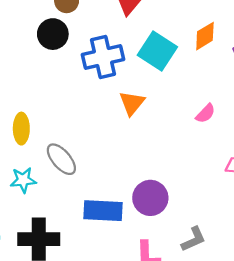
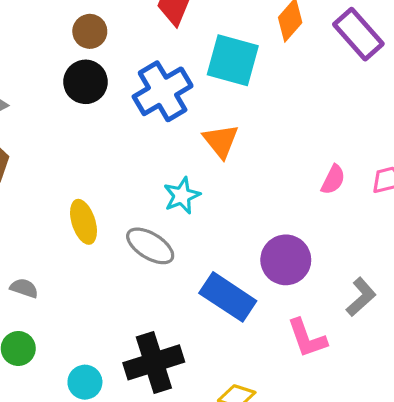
pink semicircle: (205, 113) -> (333, 180), moved
cyan star: (23, 180) -> (182, 196), moved
blue rectangle: (103, 211) -> (228, 297), turned 48

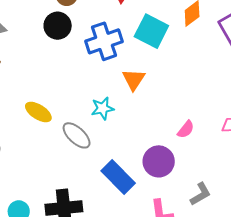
pink semicircle: (333, 180) -> (186, 129), moved
yellow ellipse: (84, 222) -> (38, 112), turned -52

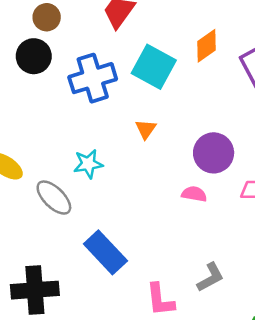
orange triangle: (134, 79) -> (146, 129), moved, size x0.7
pink semicircle: (186, 129) -> (194, 194), turned -120
purple circle: (159, 161) -> (214, 153), moved

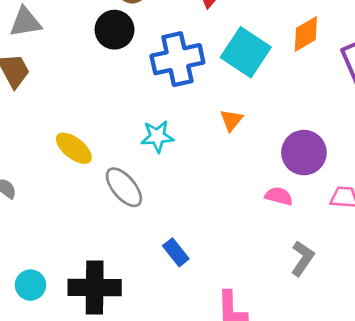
cyan star: (88, 164) -> (157, 136), moved
blue rectangle: (105, 252) -> (176, 252), size x0.6
gray L-shape: (210, 277) -> (302, 258), moved, turned -32

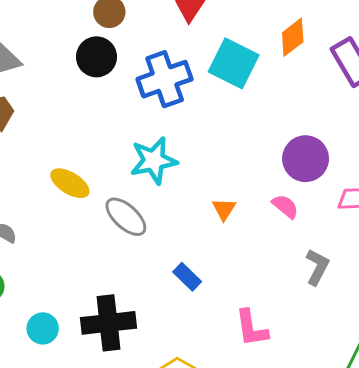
orange triangle: (231, 120) -> (224, 209), moved
cyan star: (157, 136) -> (154, 161), size x1.4
pink semicircle: (279, 196) -> (285, 206), turned 32

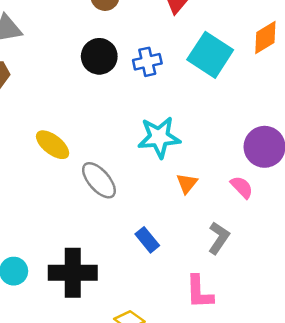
black circle: (96, 57) -> (99, 56), moved
blue cross: (165, 79) -> (147, 62), size x0.6
cyan star: (154, 161) -> (159, 137), moved
gray L-shape: (317, 267) -> (219, 238), moved

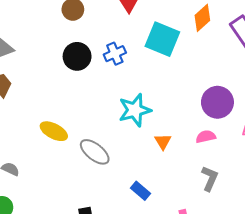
pink semicircle: (242, 187) -> (206, 137), turned -48
gray L-shape: (219, 238) -> (210, 178), moved

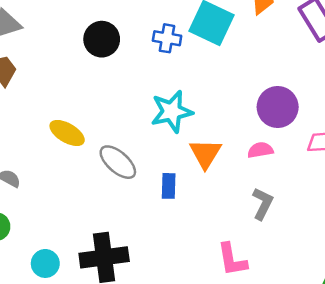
blue cross: (115, 54) -> (167, 38), moved, turned 30
orange triangle: (163, 142) -> (205, 154), size x1.5
blue rectangle: (141, 191) -> (169, 186), moved, turned 48

